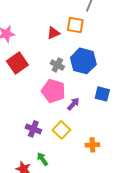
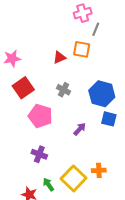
blue hexagon: (83, 61) -> (102, 94), moved
pink pentagon: (53, 91) -> (40, 116), moved
yellow square: (61, 130) -> (74, 178), moved, size x1.4

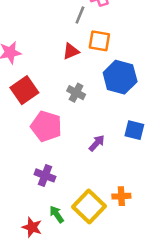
gray line: (96, 29) -> (80, 15), moved
blue hexagon: (102, 94) -> (120, 77), moved

